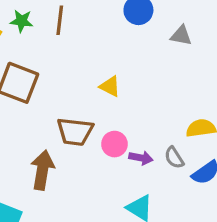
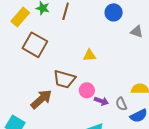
yellow triangle: (110, 86) -> (89, 55), turned -40
brown arrow: (42, 170) -> (41, 99), turned 30

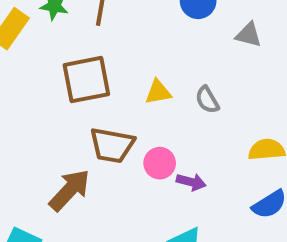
brown square: (35, 45) -> (86, 80), moved, turned -35
gray semicircle: (121, 104) -> (207, 100), moved

